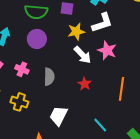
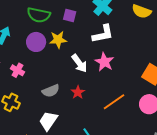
yellow star: (76, 32) -> (58, 40), moved
gray semicircle: (49, 77) -> (51, 91), moved, turned 60
orange line: (122, 89) -> (114, 102), turned 40

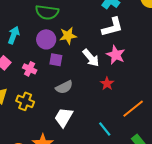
purple square: (70, 15) -> (56, 60), moved
red star: (78, 92) -> (107, 84), moved
orange line: (114, 102) -> (133, 109), moved

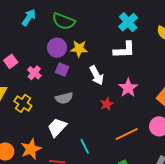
cyan arrow: (14, 35) -> (29, 17), moved
pink star: (116, 55) -> (128, 88), moved
cyan line: (105, 129) -> (85, 146), moved

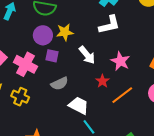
pink cross: (34, 73) -> (25, 64), size x1.6
white trapezoid: (57, 127) -> (79, 105), moved, turned 85
orange line: (127, 134) -> (122, 95), moved

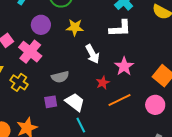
purple circle: (43, 35) -> (41, 25), moved
purple square: (52, 56) -> (51, 102), moved, turned -32

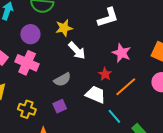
white arrow: (92, 54) -> (77, 51), moved
yellow cross: (19, 82) -> (27, 109), moved
white trapezoid: (75, 102) -> (96, 95), moved
cyan line: (81, 125) -> (114, 116), moved

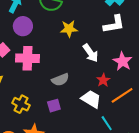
purple circle: (30, 34) -> (23, 26), moved
white arrow: (77, 51) -> (91, 53), moved
pink cross: (27, 63) -> (28, 58), turned -30

